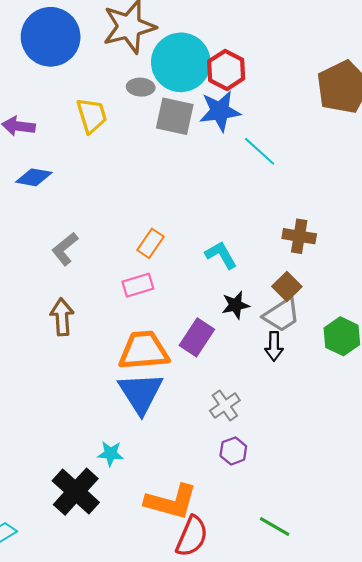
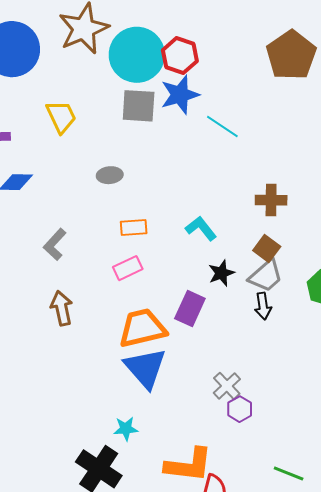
gray ellipse: (141, 87) -> (110, 175), moved
orange rectangle: (151, 243) -> (134, 227), turned 60
gray cross: (225, 406) -> (227, 386), moved

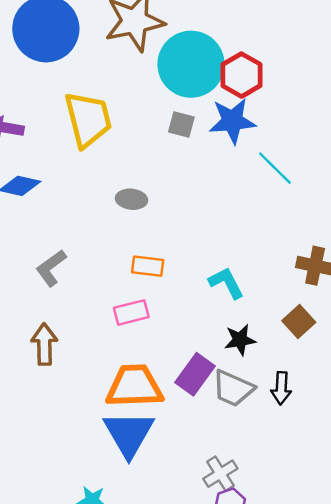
gray square: (139, 106) -> (181, 124), size x0.6
yellow trapezoid: (61, 117) -> (88, 119), size x1.4
gray trapezoid: (266, 276) -> (233, 388), moved, turned 54

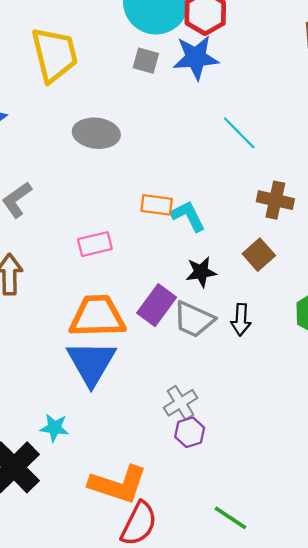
cyan line: (275, 168) -> (239, 133), moved
gray ellipse: (132, 199) -> (96, 133), size x1.5
orange rectangle: (148, 266) -> (157, 205), moved

